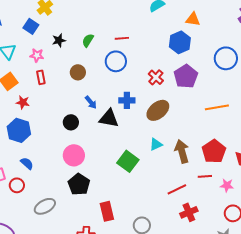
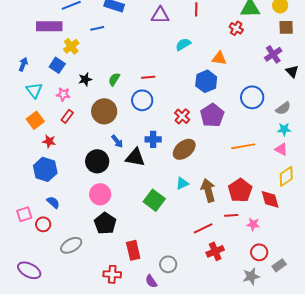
brown circle: (78, 72) -> (104, 111), size x1.6
red rectangle: (41, 77) -> (67, 116), turned 48
black circle: (71, 122) -> (97, 161), size x1.5

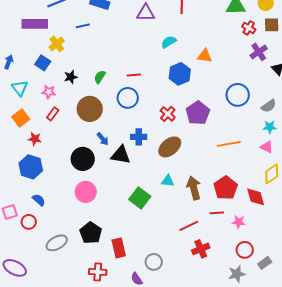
red cross: (236, 28) -> (249, 28), moved
blue hexagon: (206, 81) -> (180, 74), moved
cyan triangle: (182, 183) -> (168, 181), turned 32
black pentagon: (105, 223) -> (91, 233), moved

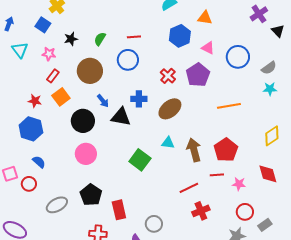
orange square: (21, 118) -> (61, 97), moved
pink triangle: (267, 147) -> (208, 48), moved
red diamond: (256, 197) -> (268, 174), moved

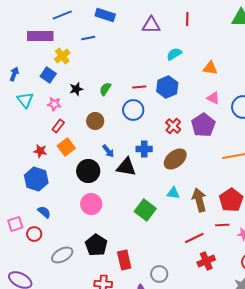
blue hexagon: (180, 36) -> (167, 87), moved
brown circle: (90, 71) -> (95, 121), size x0.7

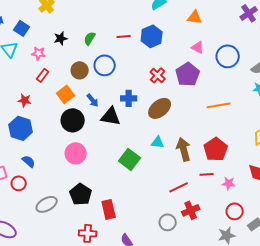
blue square: (48, 75) -> (22, 28), moved
blue circle: (133, 110) -> (105, 65), moved
orange square: (66, 147) -> (66, 94), moved
gray circle: (159, 274) -> (168, 222), moved

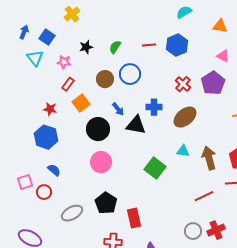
orange square: (66, 94) -> (81, 103), moved
red cross: (191, 210) -> (216, 230), moved

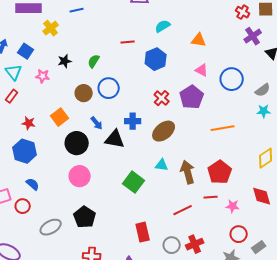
red line: (149, 45) -> (128, 42), moved
red rectangle: (68, 84) -> (12, 96), moved
red rectangle: (134, 218) -> (143, 232), moved

